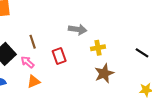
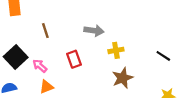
brown line: (33, 42) -> (45, 31), moved

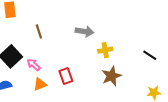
red rectangle: (74, 59) -> (66, 76), moved

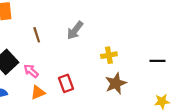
gray arrow: (84, 31) -> (75, 30), moved, turned 120
black line: (150, 55) -> (157, 61), turned -32

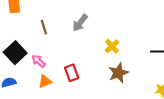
yellow cross: (109, 55) -> (112, 46), turned -32

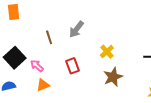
brown line: (44, 27) -> (49, 37), moved
red rectangle: (72, 73) -> (72, 66), moved

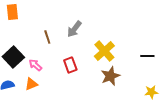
yellow cross: (107, 52) -> (104, 51), size x1.5
orange triangle: (43, 85) -> (31, 84), moved

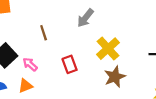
gray arrow: (74, 29) -> (85, 18), moved

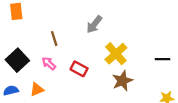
pink arrow: (30, 64) -> (49, 63), moved
red rectangle: (70, 64) -> (79, 69), turned -42

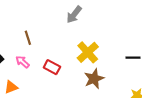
gray arrow: (94, 24) -> (74, 15), moved

